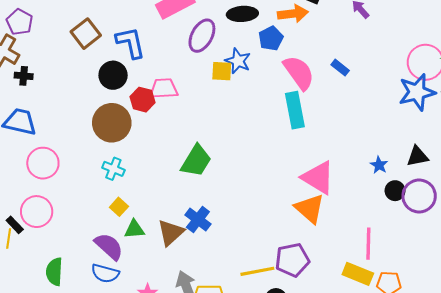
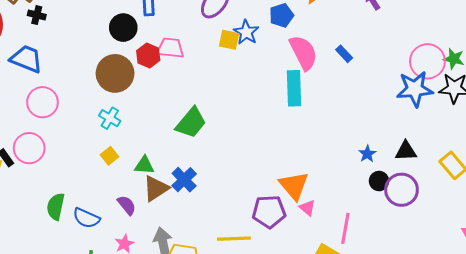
pink triangle: (318, 178) -> (307, 208), moved, size x0.5
green triangle: (134, 229) -> (144, 165), moved
purple semicircle: (109, 246) -> (127, 205), moved, size x0.7
purple pentagon: (292, 260) -> (269, 212), moved
green semicircle: (54, 272) -> (56, 207), moved

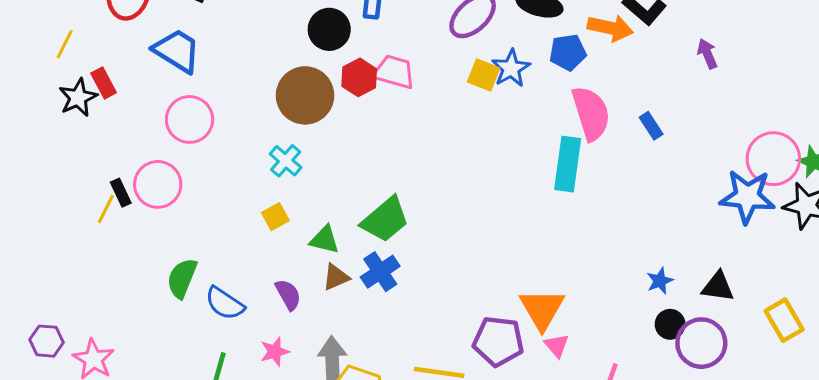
green trapezoid: (191, 123) -> (385, 220), moved
brown triangle: (156, 188) -> (336, 277), size x0.7

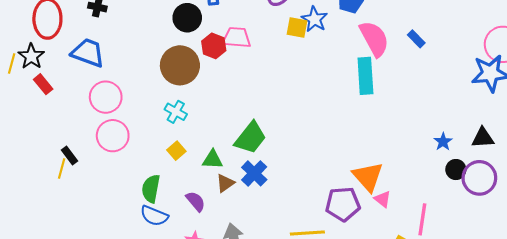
black star: (78, 98) -> (31, 56), moved
pink circle: (158, 184) -> (113, 136), moved
green semicircle: (182, 278) -> (151, 189), moved

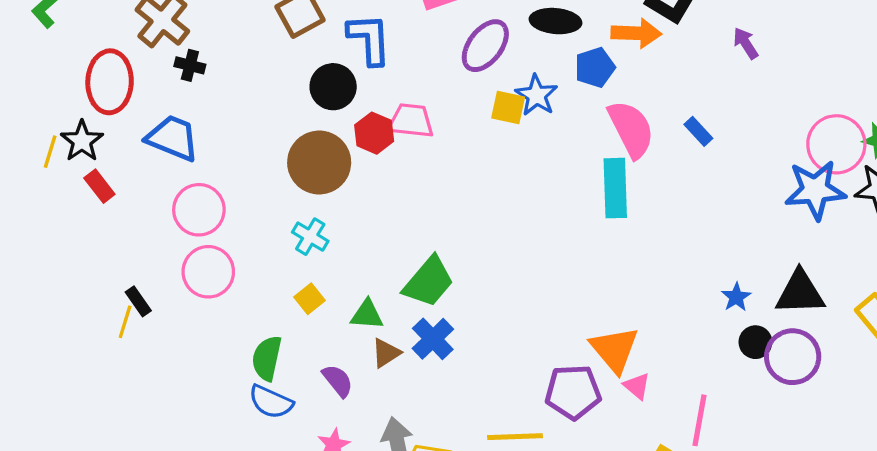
black triangle: (483, 138) -> (800, 293), size x1.4

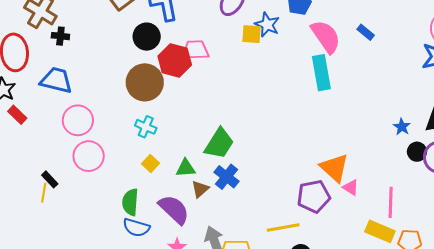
red hexagon: (374, 133) -> (175, 60), size x1.4
purple semicircle: (338, 381) -> (174, 209), size x1.6

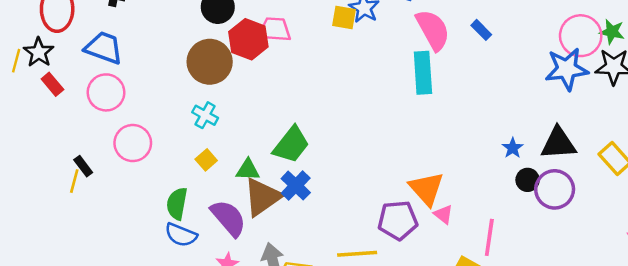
pink circle: (78, 120) -> (106, 92), moved
brown triangle: (200, 189) -> (262, 197), size x1.8

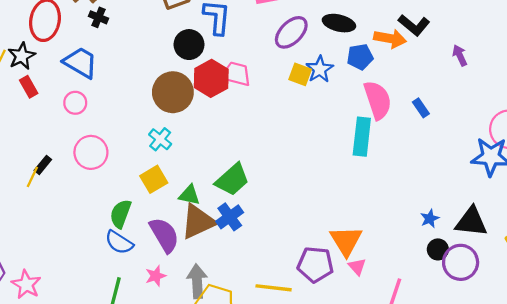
pink circle: (106, 92) -> (75, 103), size x0.7
yellow square: (206, 160) -> (154, 179), size x1.4
black rectangle: (83, 166) -> (43, 165), turned 66

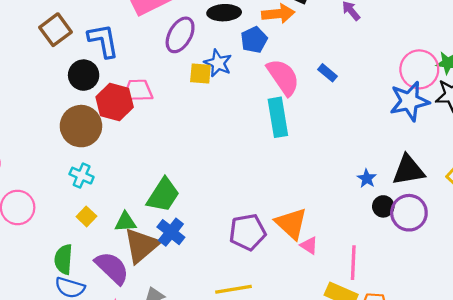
yellow square: (154, 179) -> (86, 216), size x0.7
purple pentagon: (315, 265) -> (247, 232), moved

